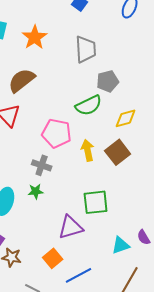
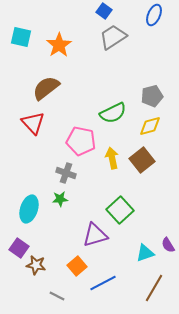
gray trapezoid: (86, 49) -> (113, 37), moved, turned -120
gray pentagon: (108, 81) -> (152, 96), moved
green square: (96, 202) -> (120, 210), turned -36

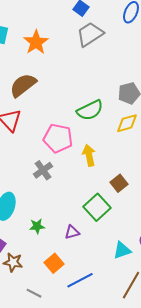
brown square: (142, 160) -> (119, 183), moved, size x0.7
gray cross: (66, 173) -> (43, 170), turned 36
green star: (60, 199) -> (37, 226), moved
purple triangle: (95, 235) -> (72, 232), size x0.6

